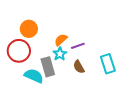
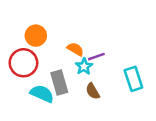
orange semicircle: (61, 40) -> (75, 49), turned 72
cyan star: (60, 54) -> (84, 66), moved
brown semicircle: (79, 67) -> (93, 91), moved

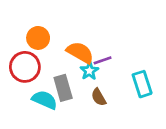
orange semicircle: (75, 49) -> (80, 52), size x1.5

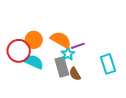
orange circle: (38, 38) -> (34, 40), moved
gray rectangle: (63, 88) -> (62, 67), moved
cyan semicircle: (45, 100) -> (34, 62), moved

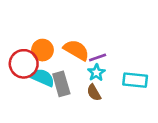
cyan star: (68, 54) -> (96, 73), moved
cyan rectangle: (108, 64) -> (135, 80), turned -66
gray rectangle: (62, 67) -> (61, 84), moved

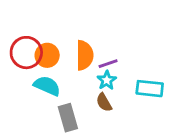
orange semicircle: (76, 50) -> (85, 55), turned 60
red circle: (24, 64) -> (26, 53), moved
gray rectangle: (61, 84) -> (68, 118), moved

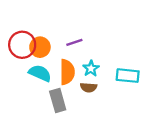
orange semicircle: (85, 55) -> (67, 72), moved
purple line: (108, 64) -> (74, 42), moved
brown semicircle: (104, 102) -> (89, 87), turned -56

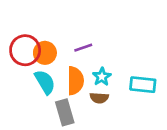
cyan semicircle: (40, 73) -> (45, 82), turned 35

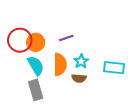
gray rectangle: (65, 112) -> (36, 90), moved

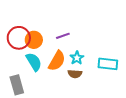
orange semicircle: (60, 65) -> (57, 61), turned 30
gray rectangle: (36, 90) -> (17, 85), moved

